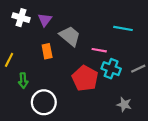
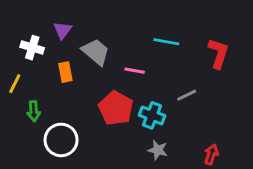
white cross: (21, 18) -> (32, 48), moved
cyan cross: (111, 69) -> (152, 115), moved
gray star: (124, 104) -> (158, 150), moved

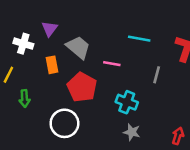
gray line: (187, 95) -> (157, 75), moved, turned -49
red pentagon: (116, 108) -> (82, 87), moved
white circle: (61, 140) -> (64, 123), moved

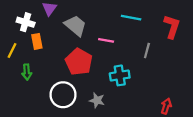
orange rectangle: (52, 65) -> (37, 41), moved
cyan cross: (127, 102) -> (120, 75), turned -30
gray star: (132, 132) -> (97, 100), moved

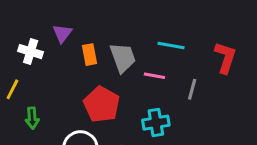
gray trapezoid: (75, 26) -> (123, 58), moved, turned 30
pink line: (106, 40) -> (154, 76), moved
orange rectangle: (37, 41) -> (89, 55), moved

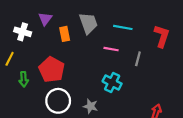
gray trapezoid: (123, 58) -> (88, 23), moved
red pentagon: (102, 104) -> (52, 70), moved
cyan cross: (156, 123) -> (112, 83), turned 36

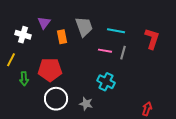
gray line: (138, 59) -> (123, 53), moved
red pentagon: (52, 70) -> (50, 70), turned -30

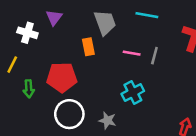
cyan line: (116, 31) -> (147, 15), moved
orange rectangle: (62, 37) -> (88, 47), moved
cyan cross: (106, 82) -> (133, 93), turned 36

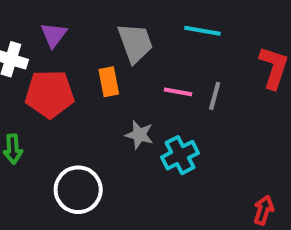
red pentagon: (62, 77) -> (50, 94), moved
gray star: (107, 120) -> (139, 135), moved

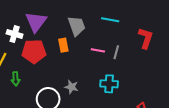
purple triangle: (54, 35) -> (36, 22), size x1.6
gray star: (139, 135) -> (71, 87), moved
cyan cross: (180, 155) -> (109, 84), moved, turned 30

